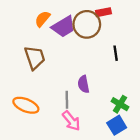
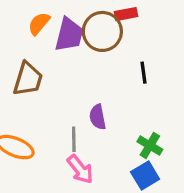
purple trapezoid: (64, 27) -> (69, 35), turned -45
brown trapezoid: (35, 58) -> (28, 79), turned 35

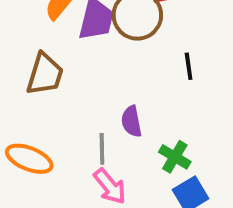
green cross: (150, 145) -> (175, 157), moved

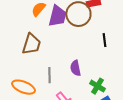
gray line: (102, 149) -> (49, 75), moved

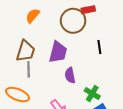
purple trapezoid: (57, 16) -> (58, 52), moved
gray line: (49, 75) -> (29, 69), moved

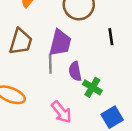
gray line: (29, 69) -> (50, 64), moved
green cross: (92, 94) -> (92, 87), moved

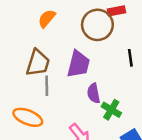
gray line: (50, 64) -> (47, 86), moved

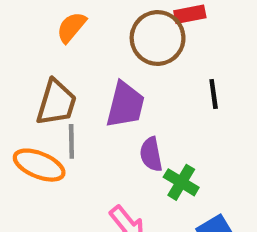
orange ellipse: (28, 117) -> (39, 165), moved

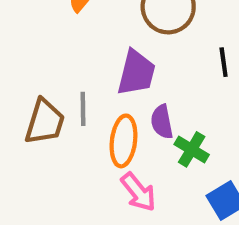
brown trapezoid: (56, 103) -> (45, 122), moved
orange ellipse: (39, 165) -> (123, 141), moved, turned 75

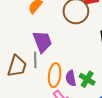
purple trapezoid: (136, 73) -> (42, 42), moved, turned -35
purple semicircle: (162, 122) -> (71, 78), moved

